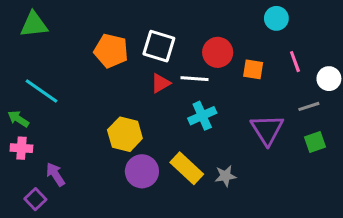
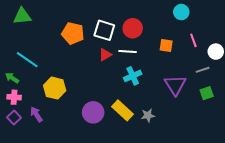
red circle: (218, 52) -> (133, 28), moved
yellow hexagon: (125, 134) -> (55, 88), moved
purple square: (35, 199) -> (14, 117), moved

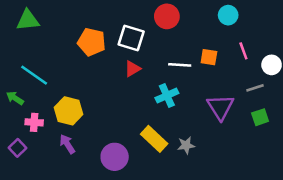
red circle: (133, 28) -> (167, 16), moved
white line: (128, 52) -> (180, 65), moved
pink cross: (14, 97) -> (34, 122), moved
purple circle: (93, 112) -> (115, 157), moved
purple arrow: (36, 114) -> (67, 144), moved

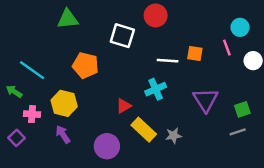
cyan circle: (228, 15) -> (240, 27), moved
green triangle: (28, 20) -> (68, 19), moved
orange pentagon: (92, 42) -> (86, 65), moved
red triangle: (132, 69) -> (124, 106), moved
gray line: (255, 88) -> (238, 132), moved

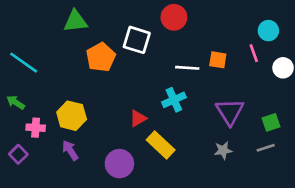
orange pentagon: (86, 65) -> (101, 57), moved, turned 30
cyan line: (32, 70) -> (24, 63), moved
gray star: (173, 136) -> (223, 150), moved

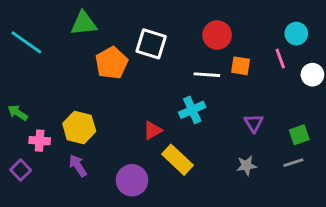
red circle: (174, 17) -> (217, 35), moved
cyan line: (24, 63) -> (26, 42), moved
purple triangle: (230, 112) -> (254, 123), size x0.6

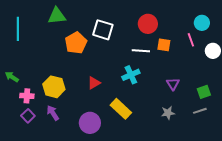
cyan line: (26, 42) -> (18, 29), turned 55
red triangle: (153, 130) -> (94, 83), moved
purple square: (21, 170) -> (28, 116), moved

